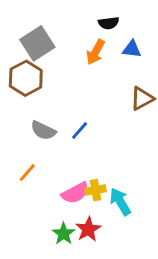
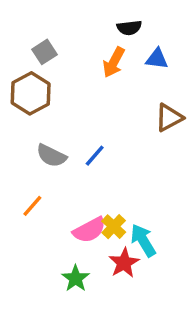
gray square: (37, 43) -> (44, 52), size x0.6
yellow cross: (96, 190) -> (114, 227), turned -36
red star: (88, 229) -> (124, 263), moved

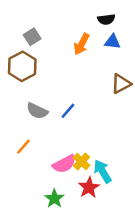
black semicircle: (129, 28) -> (106, 19), moved

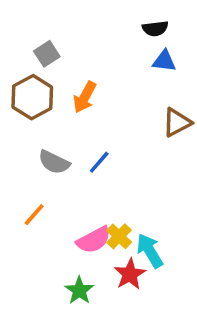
orange arrow: (82, 44) -> (85, 97), moved

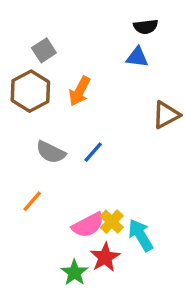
blue triangle: (164, 61) -> (137, 57), moved
red star: (130, 274) -> (105, 257), moved

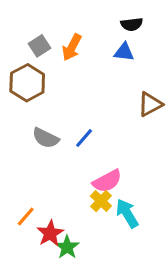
orange arrow: (80, 91) -> (72, 47), moved
orange line: (32, 201) -> (26, 216), moved
pink semicircle: (88, 225) -> (107, 181), moved
red star: (105, 257) -> (50, 233), moved

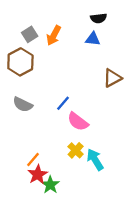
gray semicircle: (46, 138) -> (23, 104), moved
pink semicircle: (107, 181) -> (78, 122), moved, turned 65
orange line: (26, 216) -> (33, 160), moved

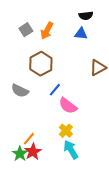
brown hexagon: (20, 62) -> (41, 64), moved
cyan arrow: (95, 160) -> (71, 150), moved
green star: (50, 185) -> (20, 154), moved

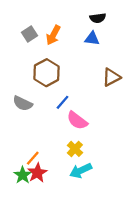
cyan arrow: (71, 150) -> (81, 171), turned -84

